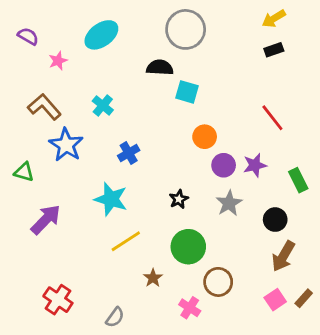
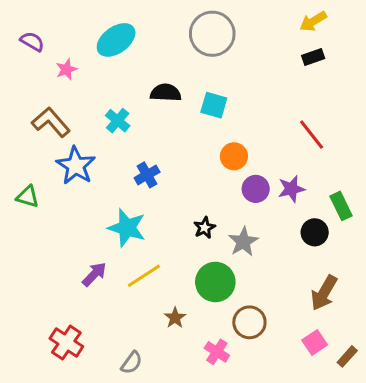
black semicircle: (160, 67) -> (166, 93), moved
gray star: (229, 203) -> (243, 242), moved
purple arrow: (46, 220) -> (94, 274), moved, size x0.7
black circle: (275, 220) -> (315, 232), moved
brown rectangle: (304, 298) -> (347, 356), moved

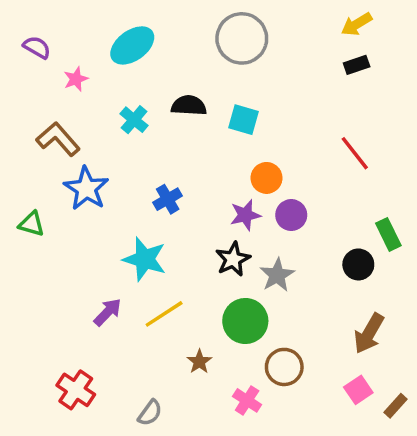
cyan cross: (118, 121) -> (134, 120), moved
purple star: (291, 189) -> (245, 215), moved
black star: (204, 228) -> (233, 259), size x1.4

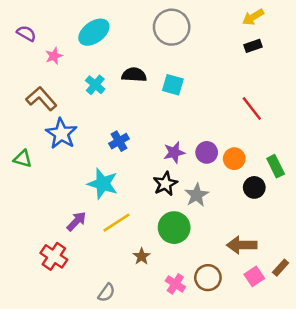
orange circle: (267, 178) -> (234, 159), moved
brown arrow: (369, 333) -> (242, 245), moved, turned 60
brown circle: (284, 367) -> (208, 278), moved
red cross: (76, 390) -> (54, 256), moved
brown rectangle: (395, 406) -> (281, 268), moved

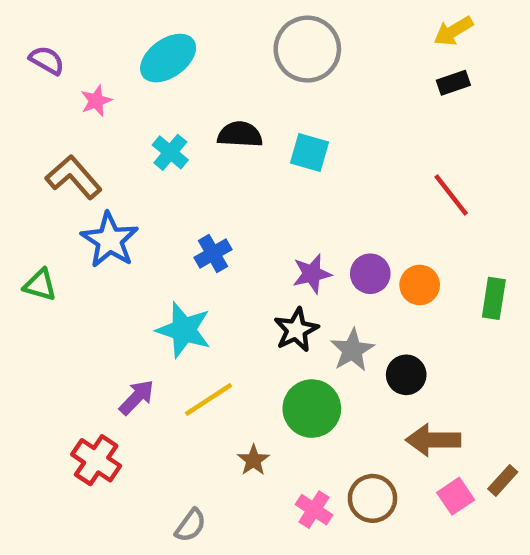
green rectangle: (276, 166) -> (494, 298), turned 35
black circle: (254, 187) -> (406, 375), moved

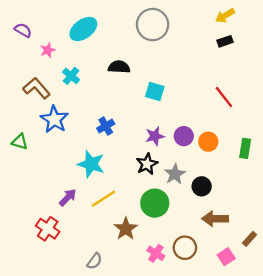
cyan cross: (170, 152) -> (71, 76), moved
cyan square: (310, 152) -> (155, 91), moved
brown star: (253, 460) -> (126, 229), size x1.5
pink square: (456, 496) -> (226, 257), moved

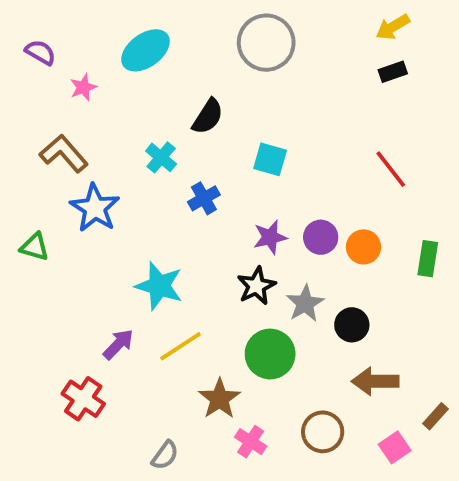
black semicircle: (119, 67) -> (208, 117), turned 120
cyan cross: (71, 76) -> (161, 157), moved
blue cross: (106, 126) -> (204, 198), moved
pink cross: (156, 253) -> (251, 442), moved

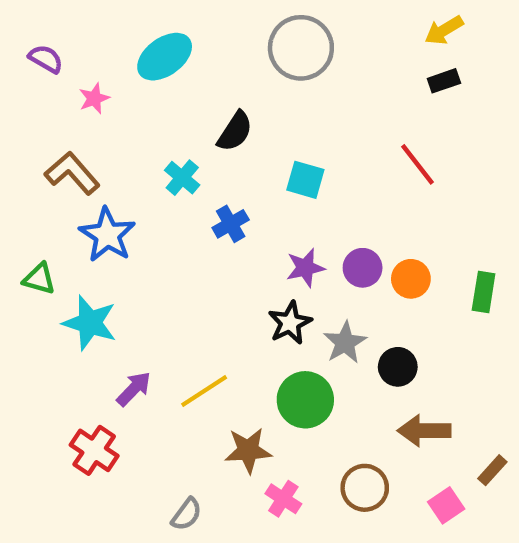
red line: (391, 169) -> (418, 164), moved
cyan star: (159, 286) -> (90, 323), moved
brown star: (219, 399) -> (248, 450), turned 30

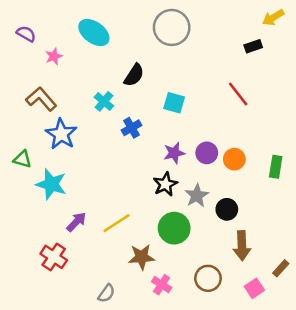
yellow arrow: (444, 30) -> (273, 17), moved
cyan ellipse: (165, 57) -> (94, 32), turned 72
brown arrow: (424, 431) -> (242, 246), turned -92

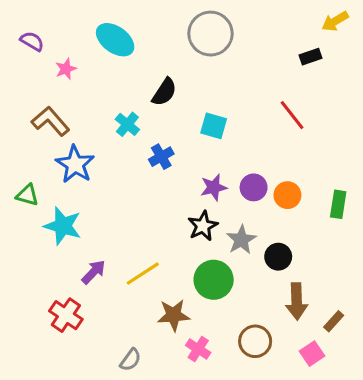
brown rectangle: (281, 268) -> (334, 321), moved

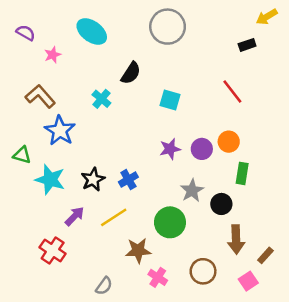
blue cross: (161, 157) -> (128, 180), moved
orange circle: (287, 195) -> (229, 142), moved
green rectangle: (338, 204) -> (242, 173), moved
black star: (203, 226) -> (93, 180), moved

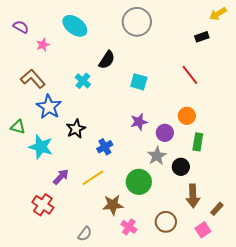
purple circle: (202, 149) -> (165, 133), moved
black star: (93, 180) -> (76, 129), moved

